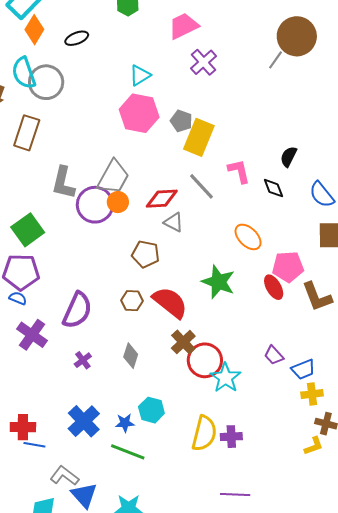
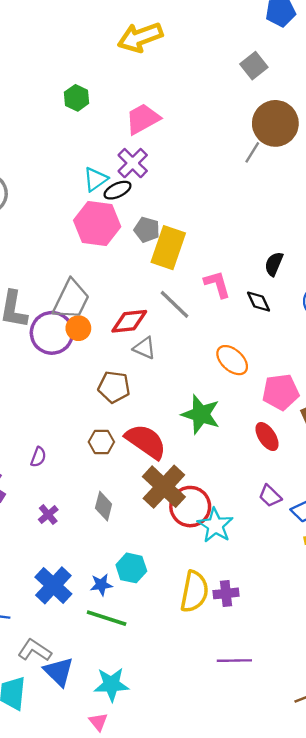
black ellipse: (77, 38) -> (118, 190), moved
purple cross: (204, 62) -> (133, 163), moved
red ellipse: (274, 287) -> (267, 437), moved
purple semicircle: (77, 310) -> (38, 457), size x0.5
brown cross: (183, 342) -> (164, 487), size x1.5

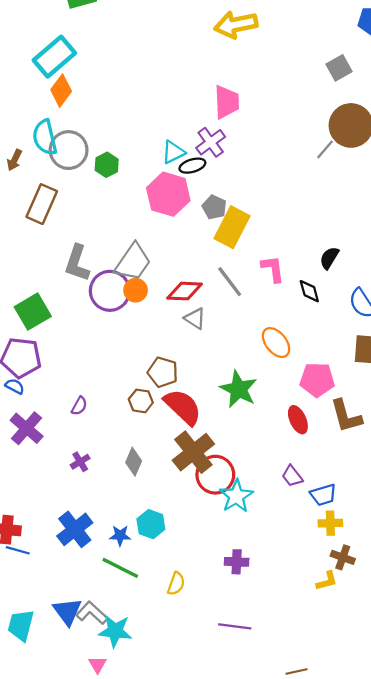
green hexagon: (77, 98) -> (107, 165), moved
pink trapezoid: (143, 119) -> (227, 102), turned 108
brown pentagon: (114, 387) -> (163, 372), moved
yellow semicircle: (194, 592) -> (176, 584), moved, size x0.6
gray L-shape: (35, 650) -> (92, 613), moved

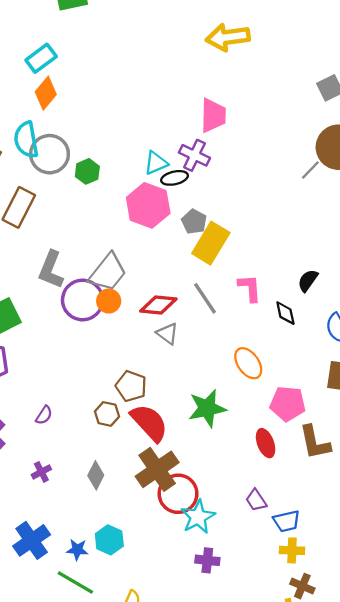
cyan rectangle: (54, 57) -> (41, 58), size x0.7
purple cross: (211, 142) -> (195, 155), turned -32
green star: (239, 389) -> (207, 408), turned 30
purple cross: (237, 562) -> (207, 560), moved

